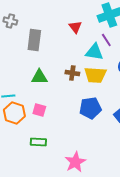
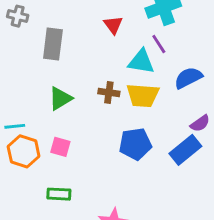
green triangle: (39, 77) -> (60, 98), turned -30

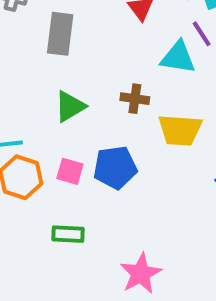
yellow trapezoid: (143, 95) -> (180, 130), moved
blue pentagon: (135, 144) -> (115, 167), moved

